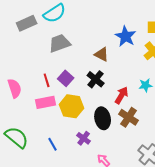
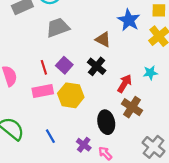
black ellipse: (103, 118) -> (106, 122), moved
purple cross: (84, 138) -> (84, 145), moved

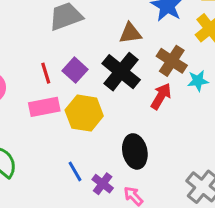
brown triangle: (103, 39) -> (130, 33), turned -35
black cross: (97, 66) -> (121, 72), size x1.4
brown cross: (132, 107) -> (172, 61), moved
blue line: (50, 136) -> (75, 171), moved

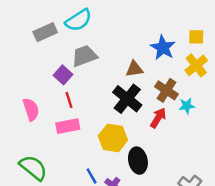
purple square: (75, 70) -> (63, 75), moved
yellow hexagon: (84, 113) -> (113, 138), moved

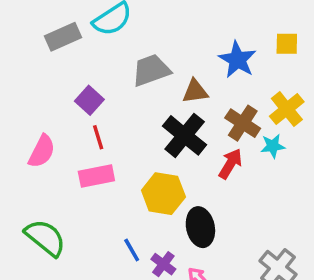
gray trapezoid: (84, 56) -> (151, 70), moved
yellow cross: (196, 65) -> (287, 109), moved
pink semicircle: (31, 109) -> (42, 151), turned 45

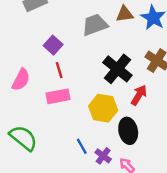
brown triangle: (195, 91) -> (125, 14), moved
red arrow: (230, 164) -> (139, 95), moved

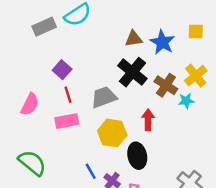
gray trapezoid: (95, 25) -> (104, 97), moved
black cross: (117, 69) -> (132, 72), moved
red arrow: (139, 95) -> (148, 120), turned -30

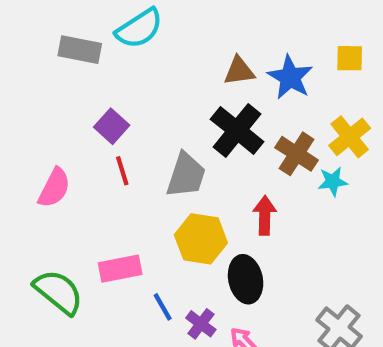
gray rectangle: (44, 27) -> (80, 50), turned 35
gray trapezoid: (104, 97) -> (186, 175), turned 128
pink rectangle: (67, 121) -> (120, 269), moved

